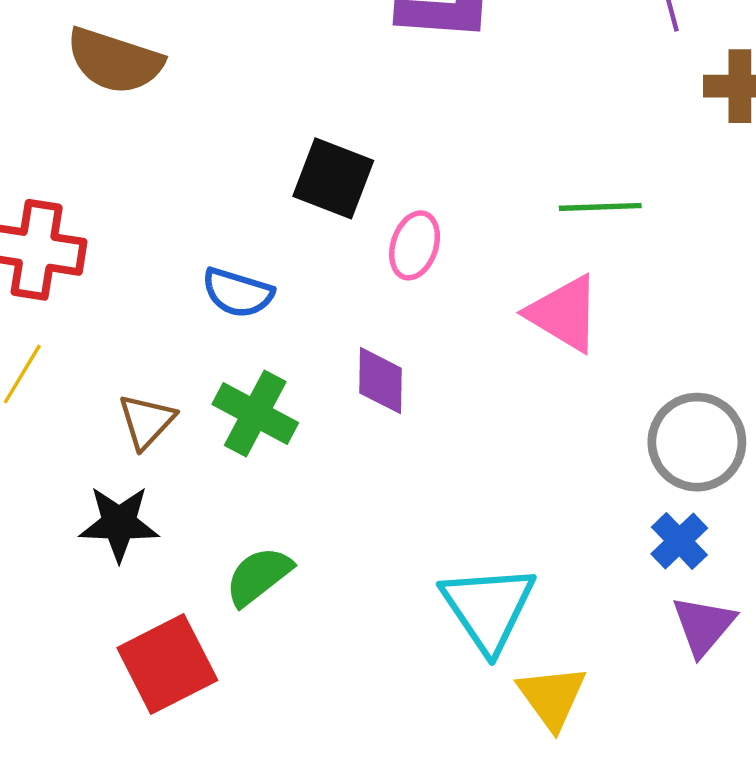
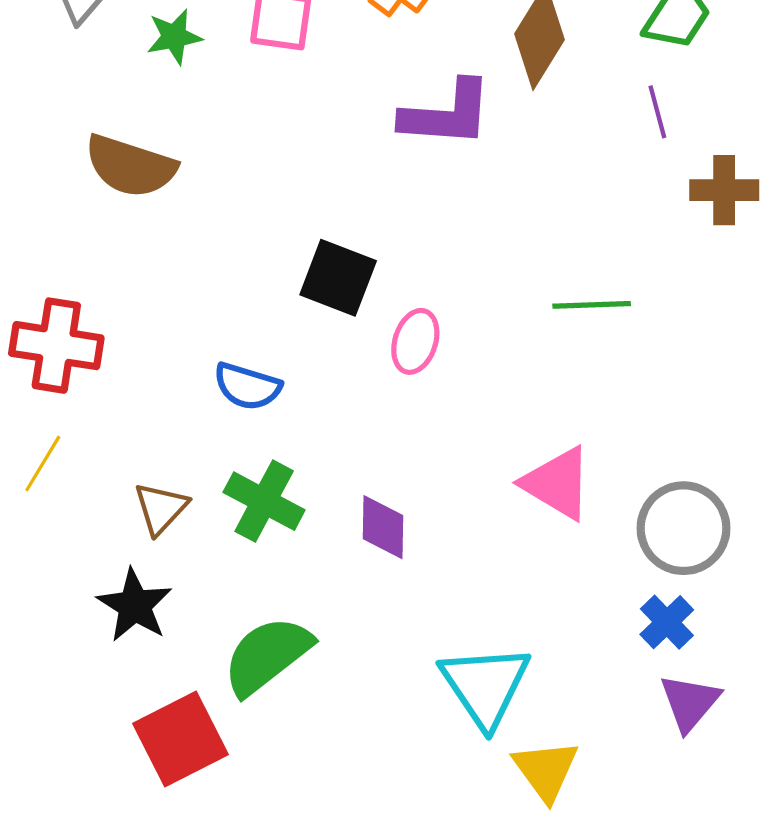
pink triangle: (564, 314) -> (557, 483), moved
purple diamond: (381, 381) -> (383, 527), moved
black star: (119, 523) -> (135, 605), turned 30
green semicircle: (259, 576) -> (267, 655), size x1.4

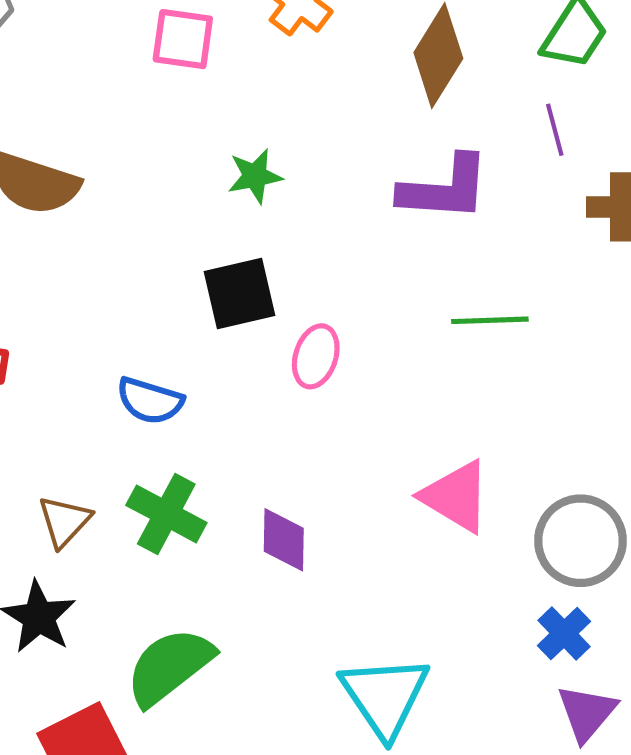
green star: (174, 37) -> (255, 176), moved
purple L-shape: (447, 114) -> (445, 188), moved
black square: (338, 278) -> (240, 293), turned -34

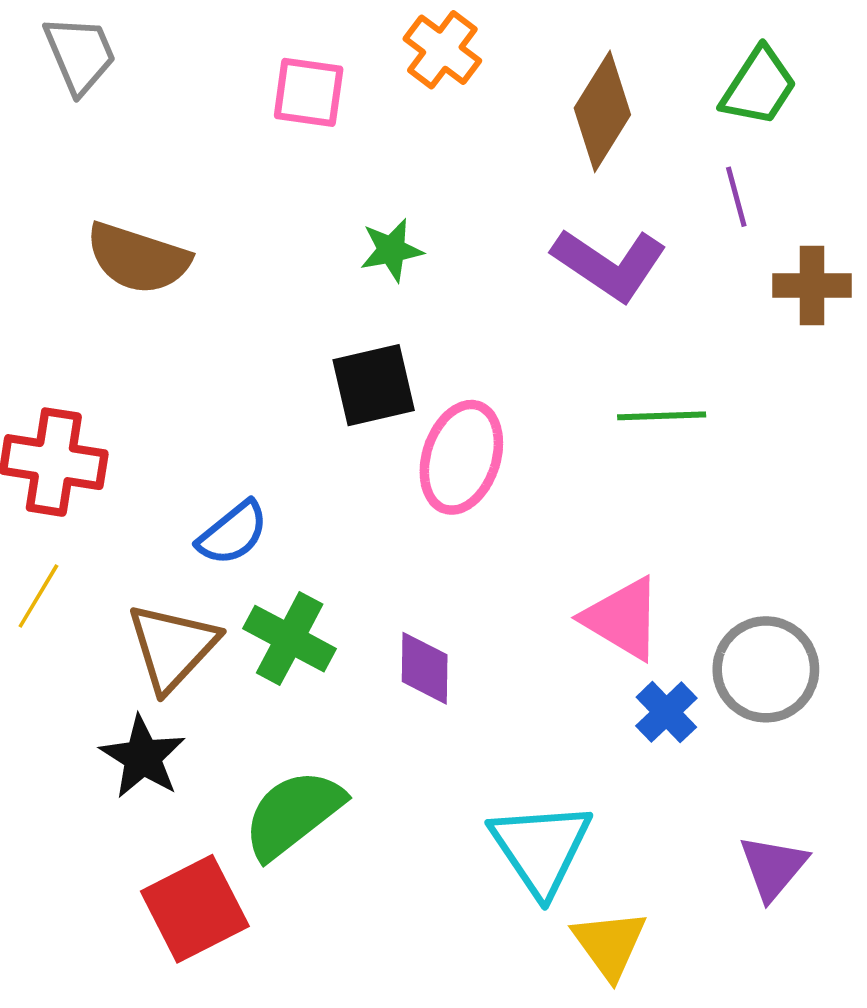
purple L-shape: (445, 188) -> (609, 264), turned 30
pink ellipse: (316, 356) -> (461, 457), size x1.5
blue semicircle: (150, 401) -> (233, 533), moved, turned -56
brown triangle: (64, 521) -> (172, 647), size x1.5
blue cross: (564, 633) -> (666, 712), moved

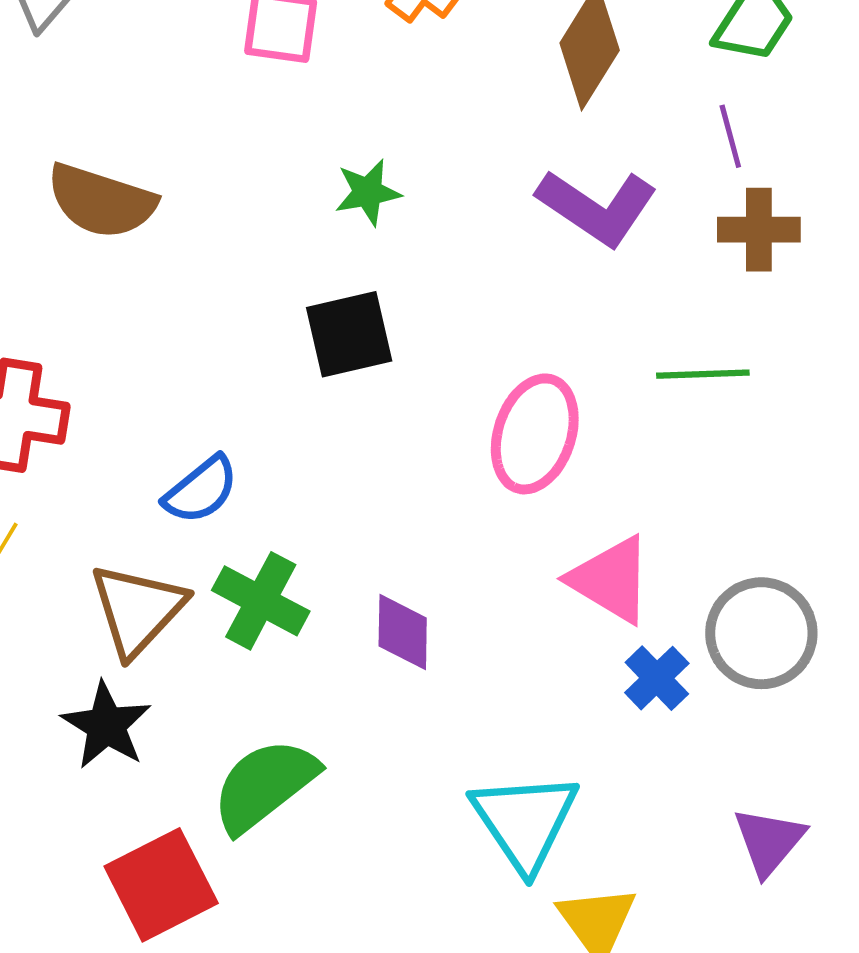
brown cross: (812, 286) -> (759, 230), moved
green line: (662, 416) -> (703, 374), moved
pink ellipse: (461, 457) -> (535, 434), moved

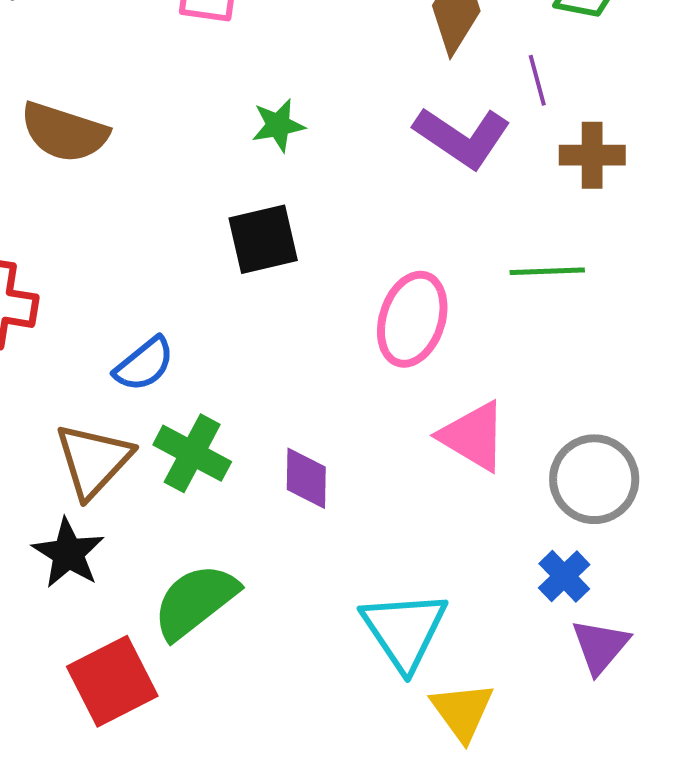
purple line: (730, 136) -> (537, 80), moved
blue cross: (657, 678) -> (564, 576), moved

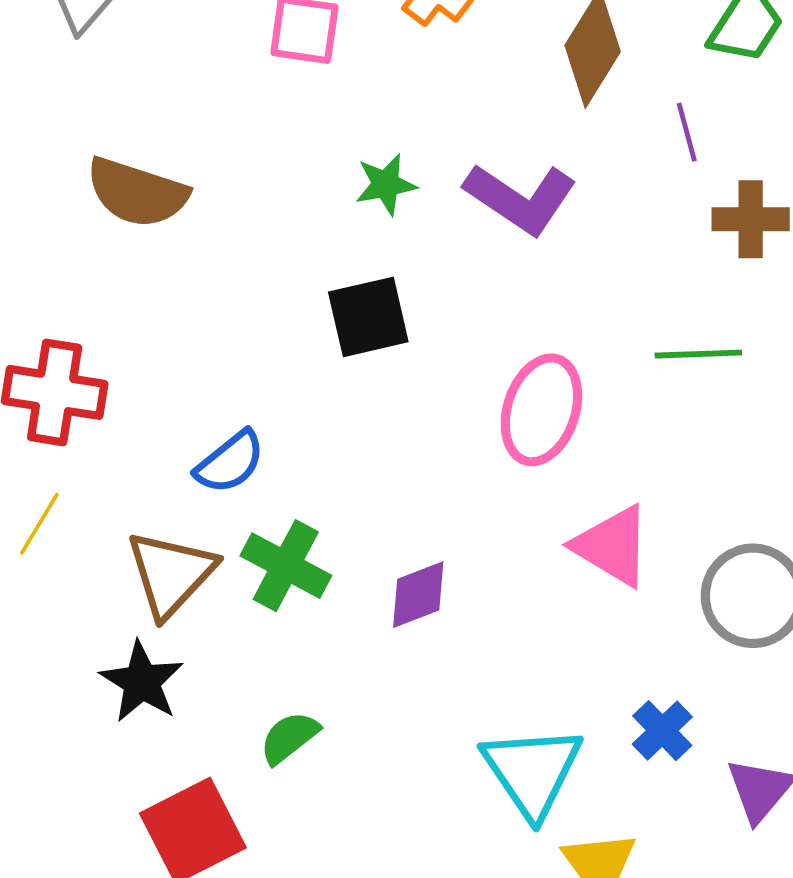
purple L-shape: (462, 137) -> (521, 198), moved
purple diamond: (306, 478) -> (418, 595), turned 68
blue cross: (564, 576) -> (662, 731), moved
green semicircle: (195, 601) -> (289, 738), size x0.6

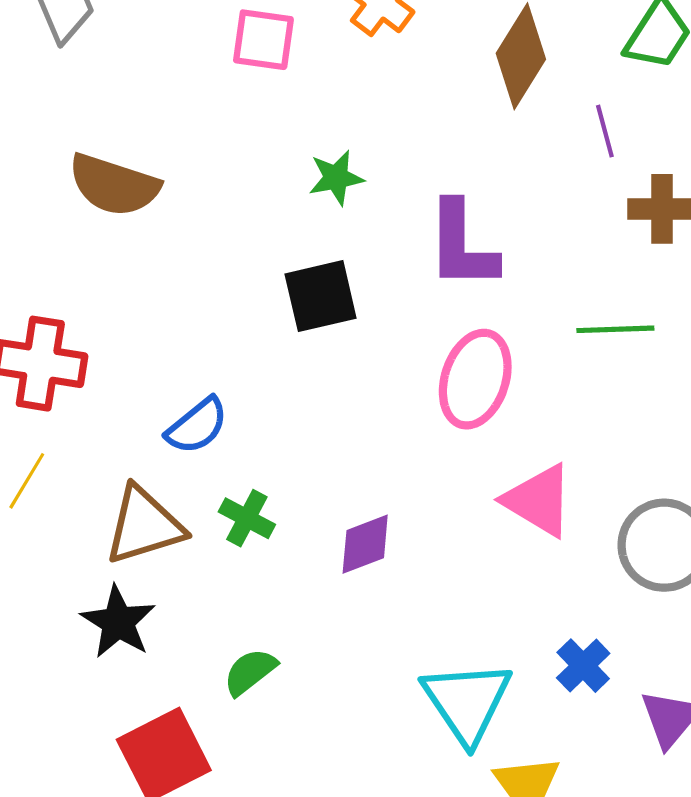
purple L-shape: (521, 198) -> (462, 245), moved, turned 56
green cross: (286, 566) -> (247, 518), size x0.7
brown triangle: (171, 574) -> (144, 525), turned 30

